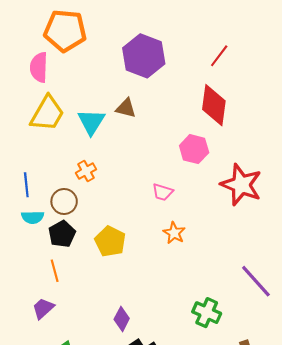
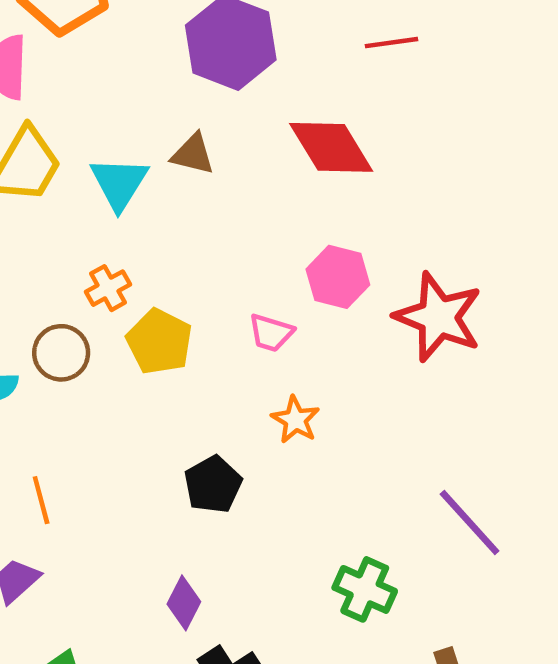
red line: (219, 56) -> (391, 43), turned 45
red diamond: (214, 105) -> (331, 147), moved, turned -39
pink hexagon: (194, 149) -> (338, 277), moved
black pentagon: (62, 234) -> (213, 485), moved
yellow pentagon: (110, 241) -> (159, 342), moved

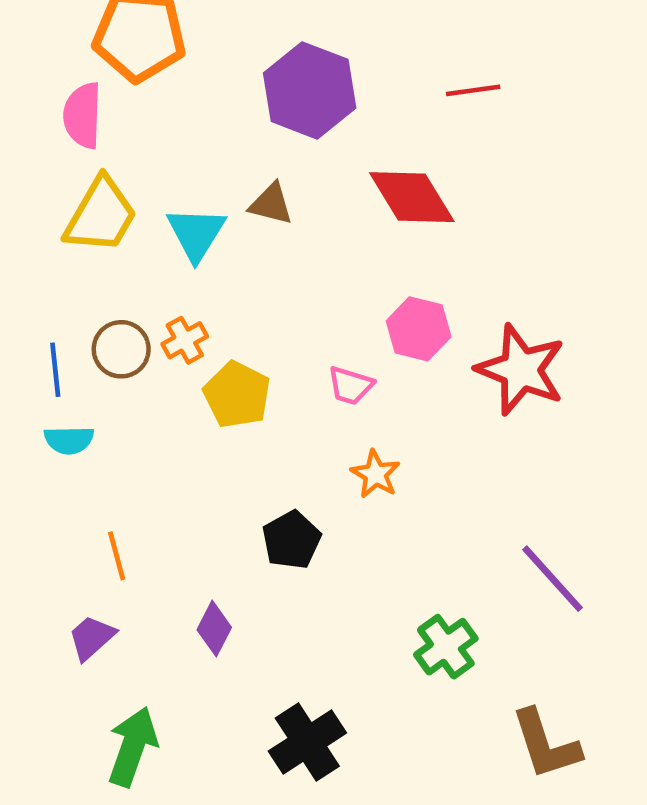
brown circle: (61, 353) -> (121, 349), moved
green cross: (365, 589) -> (446, 647), turned 30
purple diamond: (184, 603) -> (214, 629), moved

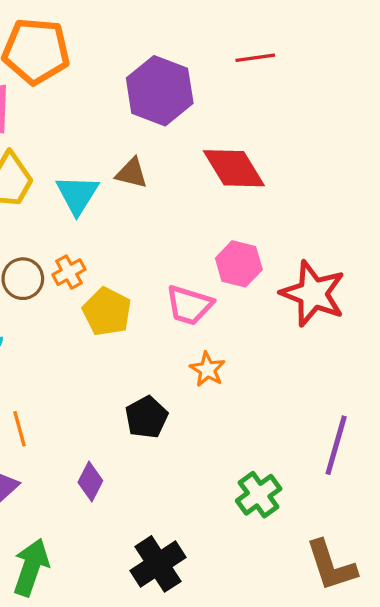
red line: (473, 90) -> (255, 58), moved
pink trapezoid: (350, 386) -> (189, 305), size x1.4
purple line: (553, 579) -> (336, 445), turned 58

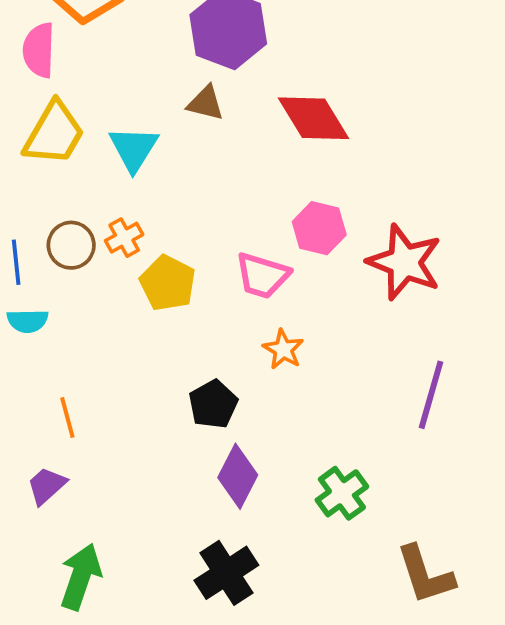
brown triangle: (132, 173) -> (206, 103), moved
purple line: (336, 445) -> (431, 395), moved
purple diamond: (90, 482) -> (238, 476), moved, size x1.4

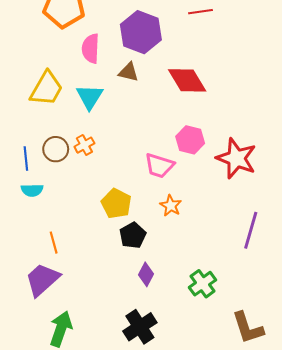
pink semicircle: (39, 50) -> (91, 49), moved
yellow pentagon: (168, 283) -> (116, 204), moved
purple diamond: (238, 476) -> (146, 274), size x0.7
purple trapezoid: (47, 486) -> (42, 280), size x1.6

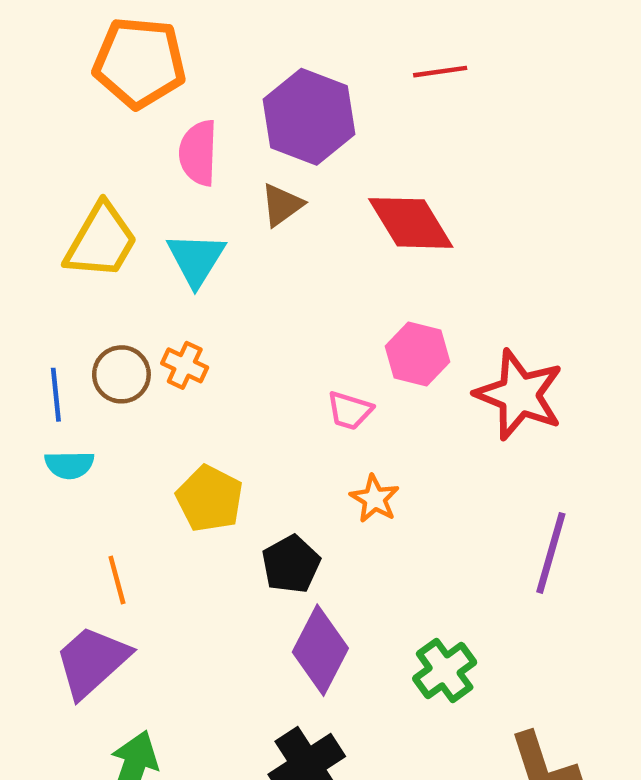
brown triangle: (129, 72) -> (282, 205), turned -50
orange cross: (84, 145) -> (185, 365), turned -36
pink trapezoid: (159, 166) -> (350, 411), size x0.7
yellow pentagon: (116, 204) -> (210, 499), moved
purple diamond: (146, 274) -> (320, 650), size x1.6

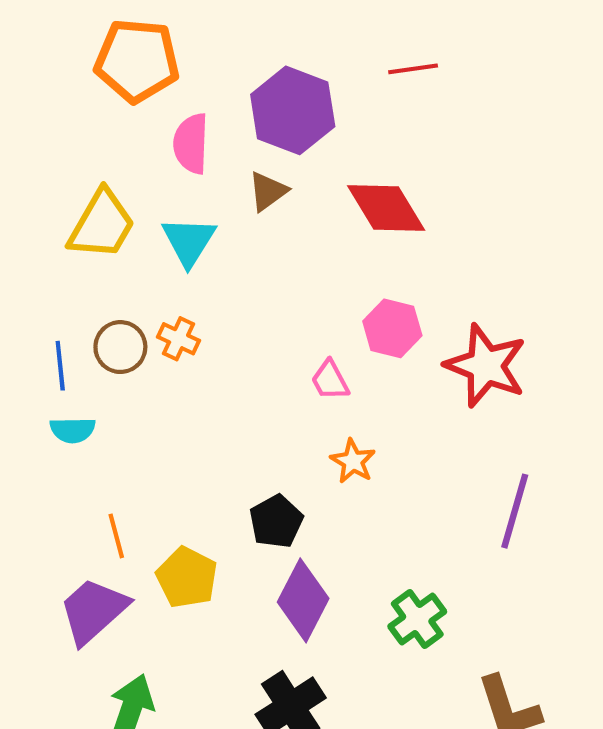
pink trapezoid: (350, 411) -> (330, 380), turned 45
yellow pentagon: (210, 499) -> (187, 577), moved

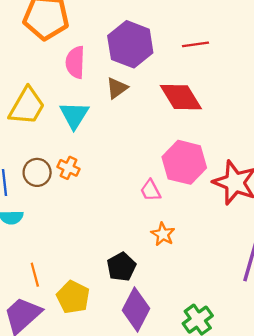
red line: (413, 69) -> (195, 44), moved
pink hexagon: (392, 328) -> (184, 162), size x1.4

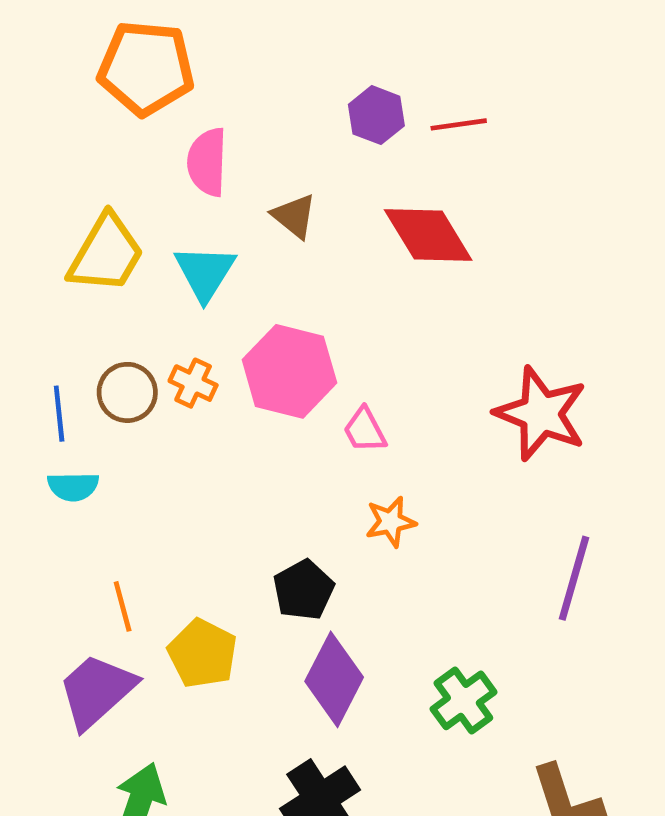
purple hexagon: (130, 44) -> (376, 115), moved, size x0.6
brown triangle: (117, 88) -> (294, 216), turned -45
pink hexagon: (184, 162) -> (289, 371), moved
orange star: (163, 234) -> (391, 522), turned 30

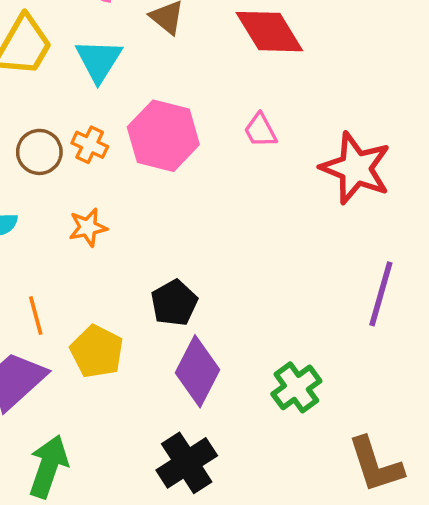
pink trapezoid: (365, 430) -> (260, 130), moved
orange star: (391, 522) -> (88, 227), moved

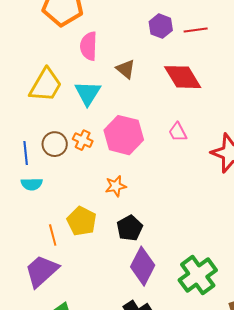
orange star: (88, 227) -> (116, 186), moved
yellow pentagon: (97, 351) -> (82, 221), moved
green cross: (296, 387) -> (198, 275), size x1.4

